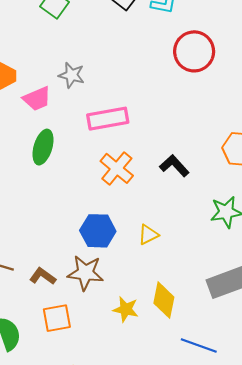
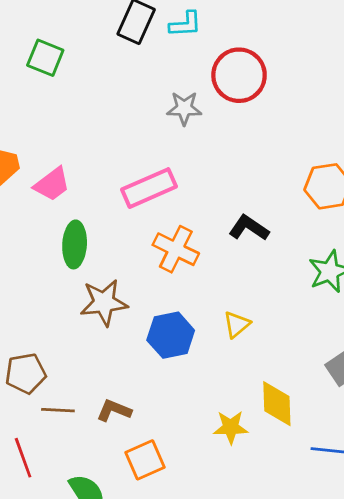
gray star: (72, 75) -> (184, 108), moved
brown star: (85, 273) -> (104, 303), moved

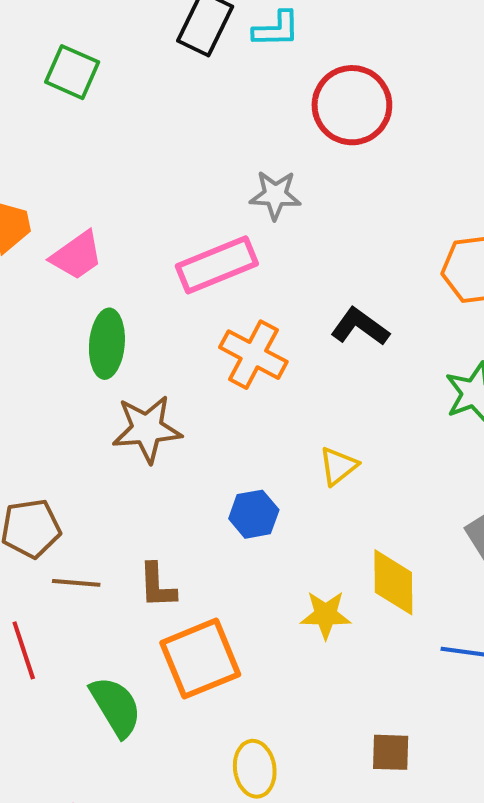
gray star: (184, 108) -> (275, 195), moved
blue hexagon: (171, 335) -> (254, 514), moved, size x0.7
brown L-shape: (114, 410) -> (157, 586), turned -116
orange square: (145, 460) -> (200, 659), size x1.4

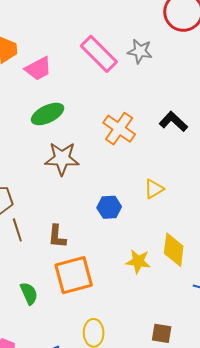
pink rectangle: (217, 265) -> (99, 54), moved, turned 60
green ellipse: (107, 344) -> (48, 114), turned 52
brown line: (76, 583) -> (17, 230), turned 60
green semicircle: (116, 707) -> (29, 293), size x0.7

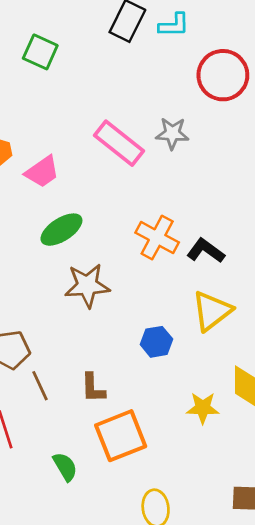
black L-shape: (173, 122) -> (206, 251), moved
yellow triangle: (154, 189) -> (212, 311), size x1.6

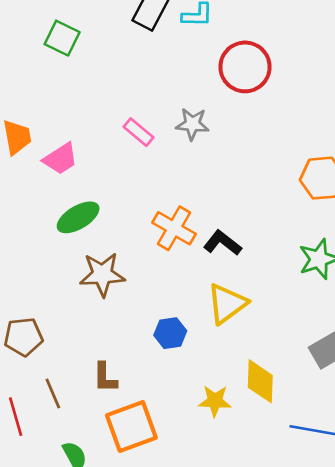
pink rectangle: (119, 143) -> (139, 132), size x0.6
brown line: (40, 386) -> (53, 394), moved

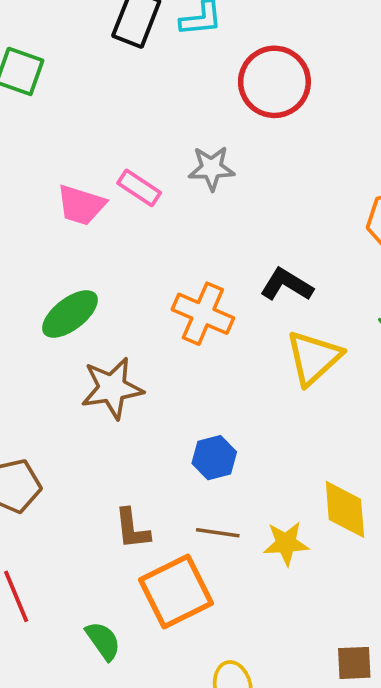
pink trapezoid: (60, 159) -> (81, 205), moved, turned 57
black L-shape: (222, 243) -> (287, 285), moved
yellow triangle: (227, 304) -> (314, 358), moved
brown line: (53, 394) -> (218, 533), moved, turned -52

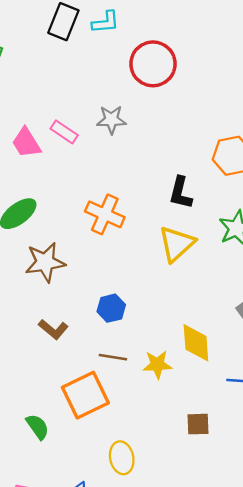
pink trapezoid: (81, 205) -> (26, 143), turned 40
black L-shape: (287, 285) -> (181, 193), moved, turned -108
brown L-shape: (132, 529) -> (53, 329), moved, turned -44
brown square: (354, 663) -> (198, 424), moved

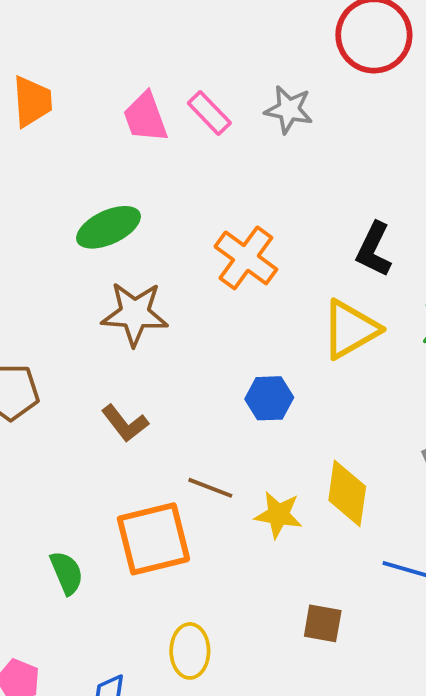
blue hexagon: (111, 308) -> (269, 398), moved

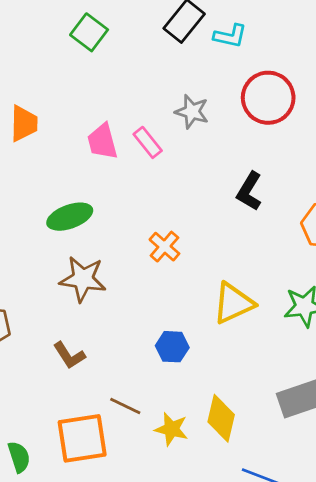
gray star: (289, 110) -> (192, 112), moved
black L-shape: (374, 249) -> (249, 191), moved
orange cross: (246, 258) -> (164, 247), size x0.7

